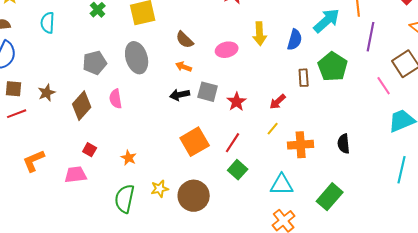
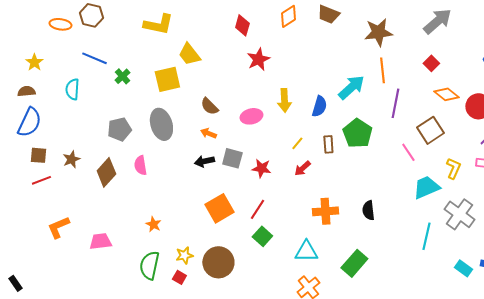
red star: (237, 102) -> (261, 168), turned -30
yellow line: (273, 129) -> (297, 143), moved
red square: (90, 150) -> (179, 277), moved

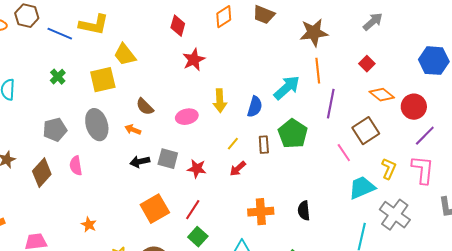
gray arrow: (437, 21) -> (373, 22), size x0.7
blue line: (94, 58) -> (60, 34), moved
orange arrow: (208, 133) -> (133, 130), moved

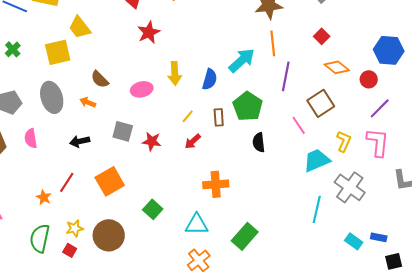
blue hexagon: (434, 61) -> (389, 50), moved
red circle: (414, 107) -> (369, 79), size x0.7
black arrow: (140, 162) -> (80, 141), moved
red line: (193, 210) -> (67, 182), moved
black semicircle: (304, 211) -> (259, 142), moved

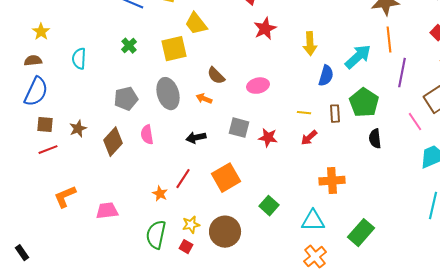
yellow arrow: (175, 73) -> (310, 44), moved
yellow line: (188, 116) -> (304, 113), turned 56

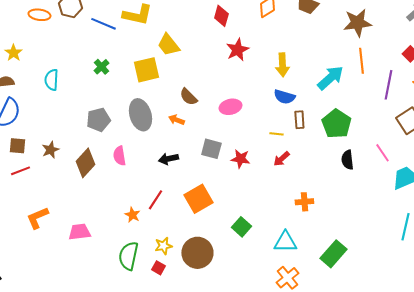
purple line: (402, 73) -> (388, 85), moved
blue semicircle: (326, 76) -> (284, 97), moved, turned 90
brown rectangle: (335, 114) -> (299, 120), moved
pink line: (415, 122) -> (382, 153), moved
orange cross: (332, 181) -> (304, 202), size x0.7

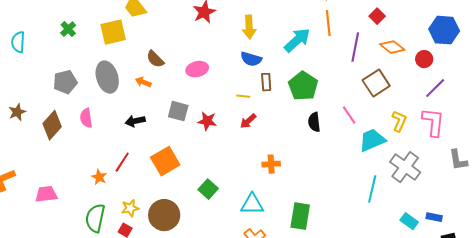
green rectangle: (333, 254) -> (300, 216), turned -32

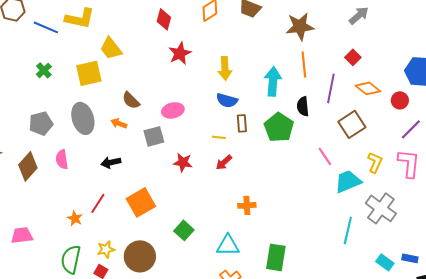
cyan arrow: (297, 40) -> (273, 81), turned -44
gray square: (178, 111) -> (154, 136), moved, turned -30
black semicircle: (314, 122) -> (303, 106), moved

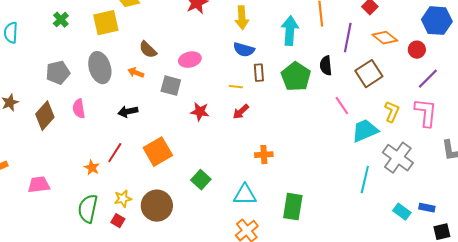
black semicircle: (303, 106) -> (326, 66), moved
gray square: (154, 136) -> (171, 86), turned 30

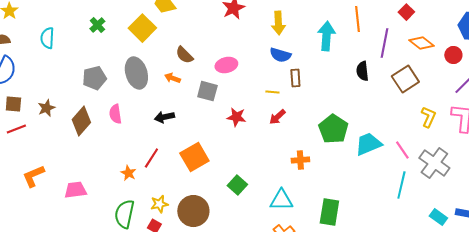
yellow square: (106, 23) -> (142, 28), turned -32
green pentagon: (296, 77) -> (333, 129), moved
pink line: (342, 106) -> (402, 150), moved
cyan trapezoid: (365, 131) -> (368, 144), moved

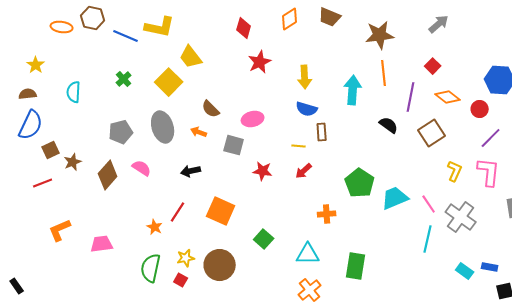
black semicircle: (362, 71) -> (389, 125), turned 132
brown square: (13, 104) -> (51, 150), moved, turned -30
pink semicircle: (115, 114) -> (142, 168), turned 132
orange square: (194, 157) -> (221, 211), turned -36

